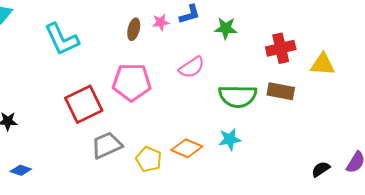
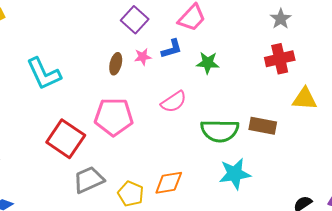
red cross: (281, 48) -> (280, 59), moved
red square: (84, 104) -> (66, 139), turned -30
cyan star: (230, 139) -> (235, 174), moved, size x1.4
orange diamond: (187, 148) -> (169, 183), turned -32

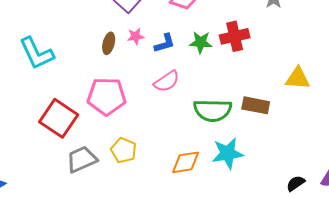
blue L-shape: (172, 49) -> (165, 43), moved
red cross: (280, 59) -> (235, 36), moved
orange diamond: (169, 183) -> (186, 162), moved
yellow pentagon: (131, 194) -> (124, 150), moved

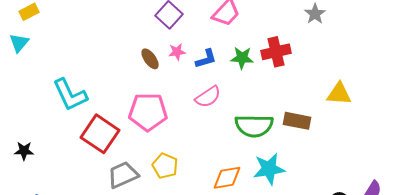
brown ellipse: (109, 43) -> (150, 59), turned -50
cyan L-shape: (37, 53) -> (70, 95), moved

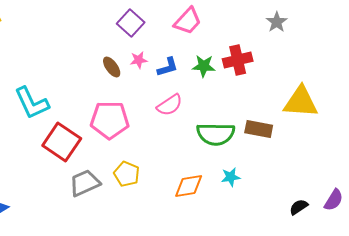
yellow triangle: (339, 94) -> (301, 102), size x1.4
cyan star: (269, 169) -> (231, 177), size x0.6

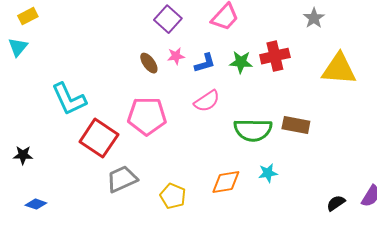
yellow triangle: (301, 102) -> (339, 69), moved
yellow pentagon: (127, 174) -> (173, 196), moved

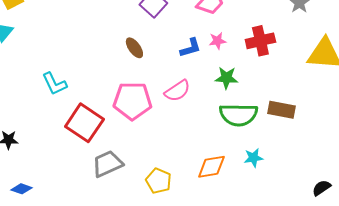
pink star: (176, 56) -> (217, 41), moved
green star: (241, 62) -> (226, 78), moved
cyan L-shape: (69, 99) -> (54, 84), size x0.7
pink semicircle: (207, 101) -> (177, 91), moved

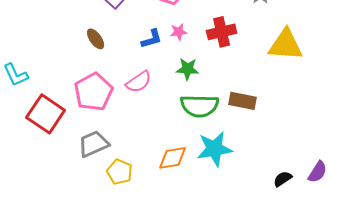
pink pentagon: (132, 101) -> (94, 92), turned -30
cyan star: (253, 158) -> (215, 149), size x1.8
gray trapezoid: (107, 164) -> (94, 144), moved

